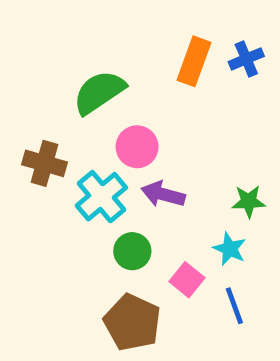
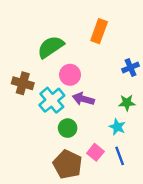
blue cross: (246, 59) -> (131, 68), moved
pink square: (187, 280) -> (95, 152), moved

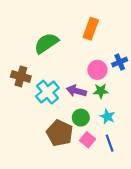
pink circle: (70, 75) -> (97, 70), moved
green star: (127, 103) -> (101, 91), moved
green circle: (68, 128) -> (81, 118), moved
brown pentagon: (68, 164) -> (60, 133), moved

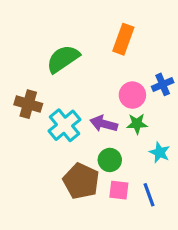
cyan star: (107, 116) -> (160, 152), moved
pink square: (87, 140) -> (119, 190), turned -32

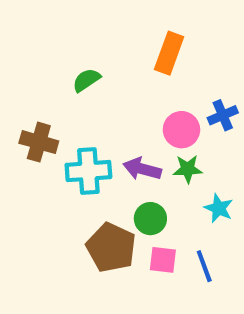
green semicircle: (63, 59) -> (86, 80), size x0.6
cyan cross: (64, 125) -> (88, 171), turned 36

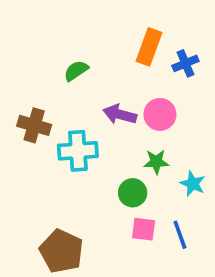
blue cross: (223, 115) -> (185, 63), moved
purple arrow: (142, 169) -> (120, 114), moved
green star: (188, 169) -> (156, 162), moved
brown pentagon: (111, 248) -> (61, 251), moved

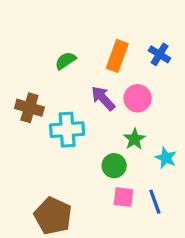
orange rectangle: (149, 47) -> (117, 56), moved
blue cross: (185, 63) -> (160, 54), turned -35
purple arrow: (120, 114) -> (103, 98), turned 32
green star: (156, 162) -> (134, 139), turned -30

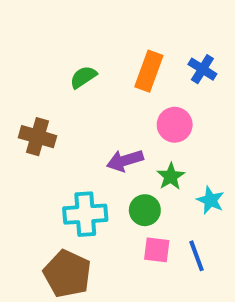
purple arrow: (103, 98) -> (125, 160), moved, turned -64
cyan cross: (67, 130) -> (85, 214), moved

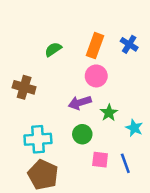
pink circle: (175, 125) -> (96, 76), moved
green circle: (145, 210) -> (82, 134), moved
cyan cross: (85, 214) -> (38, 139), moved

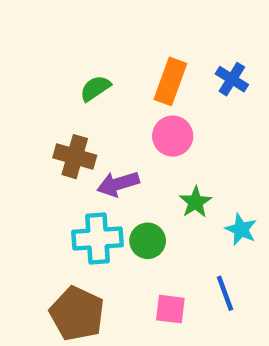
brown cross: (24, 87) -> (75, 157), moved
purple arrow: (80, 103) -> (118, 184), moved
cyan cross: (38, 139) -> (98, 239), moved
pink square: (100, 160) -> (170, 309), moved

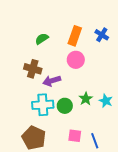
green star: (195, 202) -> (86, 99), moved
blue line: (225, 293) -> (95, 141), moved

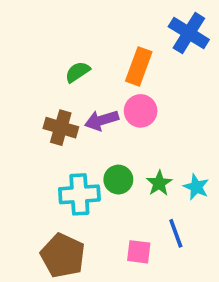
blue cross: (102, 35) -> (189, 33), moved, size x1.5
purple arrow: (52, 81) -> (102, 120), moved
green circle: (65, 106) -> (118, 180), moved
blue line: (95, 141) -> (176, 233), moved

